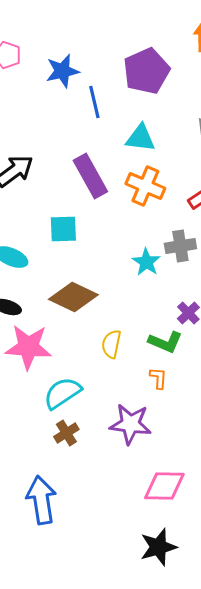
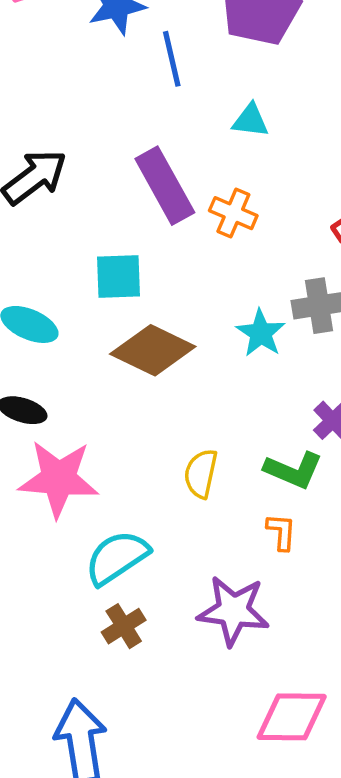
cyan triangle: (140, 138) -> (251, 121), size x0.7
orange cross: (145, 186) -> (233, 213), moved, size x0.7
brown diamond: (73, 297) -> (153, 350), moved

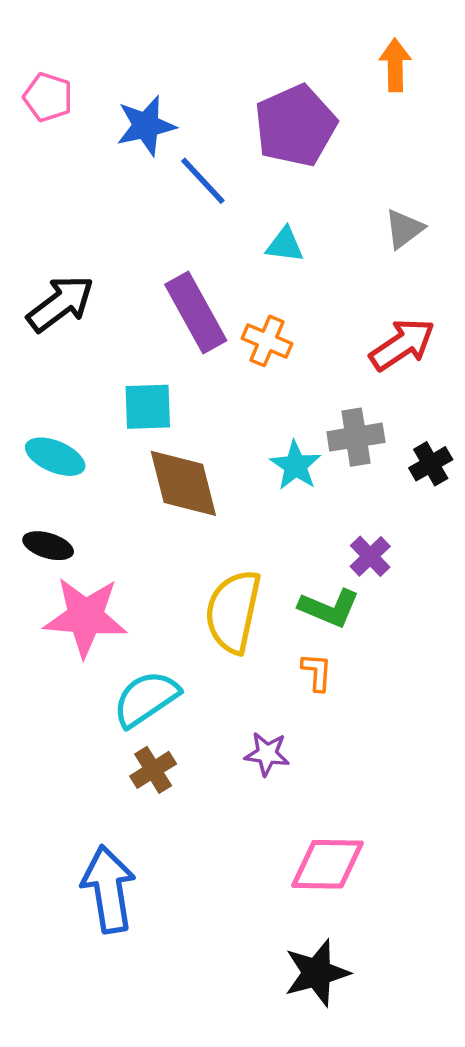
blue line: (172, 59) -> (203, 181), turned -30
brown diamond: (153, 350) -> (183, 483), turned 50
yellow semicircle: (201, 474) -> (233, 611), size x1.6
purple star: (233, 611) -> (267, 754), size x0.6

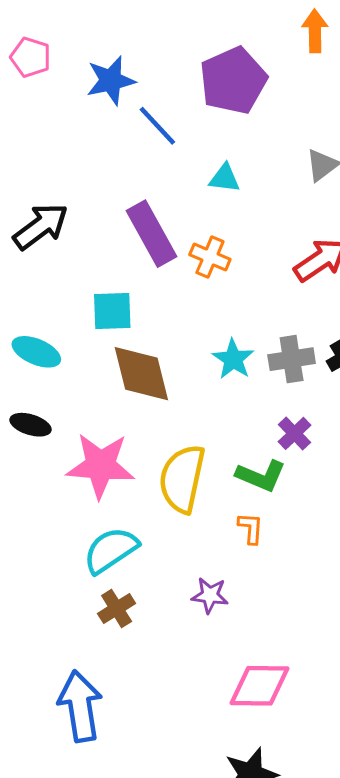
gray cross: (356, 437) -> (292, 359), moved
pink star: (85, 617) -> (101, 466), moved

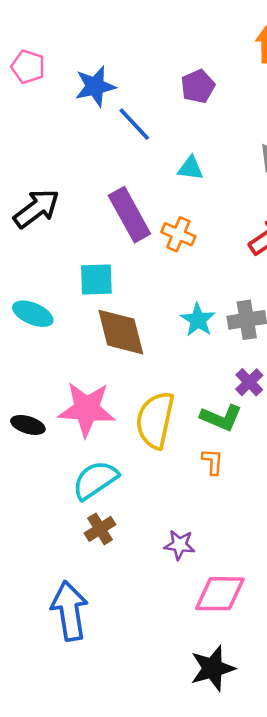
purple pentagon: (233, 81) -> (198, 86), size x0.6
black ellipse: (31, 425) -> (28, 425), moved
purple star: (210, 595) -> (180, 545), moved

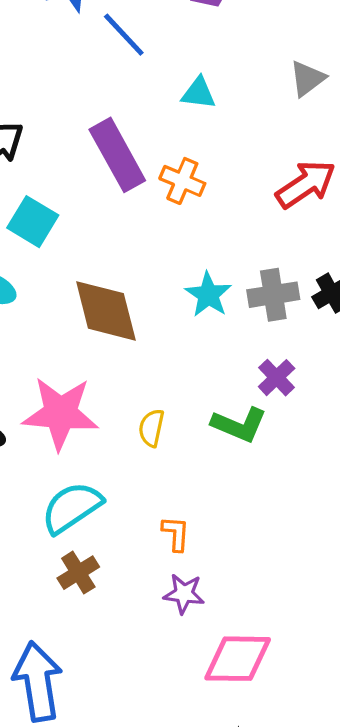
cyan square: (96, 279) -> (33, 222), moved, turned 33
yellow semicircle: (155, 420) -> (151, 428), size x0.5
orange L-shape: (213, 462) -> (176, 534), moved

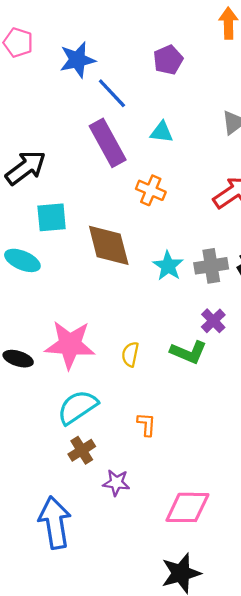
purple rectangle: (117, 155) -> (108, 143), moved
cyan square: (33, 222) -> (52, 217), turned -36
brown diamond: (106, 311) -> (109, 245), moved
purple star: (184, 594) -> (116, 483), moved

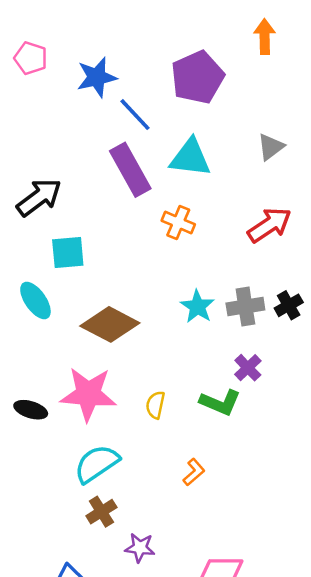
purple pentagon: (168, 60) -> (197, 77), size x1.6
cyan triangle: (162, 132) -> (190, 158), size x1.6
brown diamond: (109, 245) -> (110, 324), moved, turned -48
cyan ellipse: (22, 260) -> (35, 300), turned 32
orange L-shape: (146, 424) -> (194, 472), moved, turned 45

